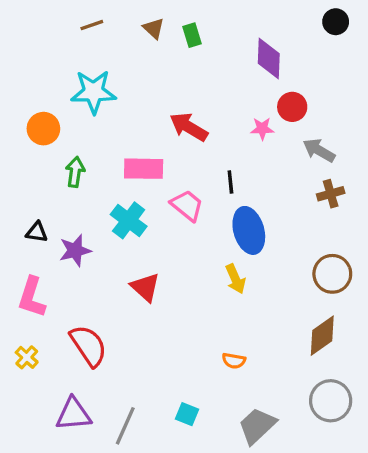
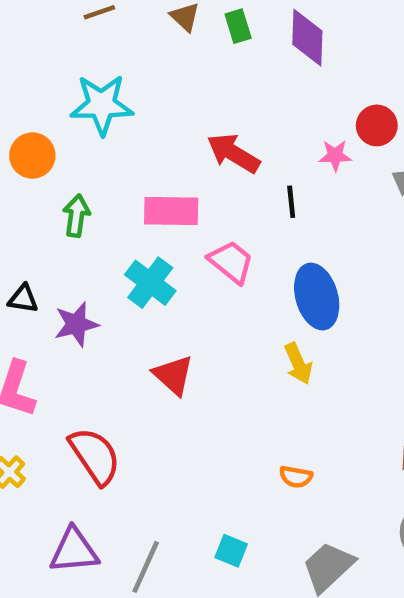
purple diamond: (269, 58) -> (307, 38), moved
black line: (230, 182) -> (291, 202), moved

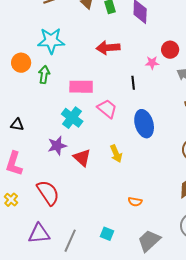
red arrow: (233, 153) -> (108, 48), moved, turned -35
green arrow: (76, 216) -> (44, 75), moved
purple star: (76, 324) -> (57, 146), moved
yellow arrow: (298, 364) -> (116, 154), moved

